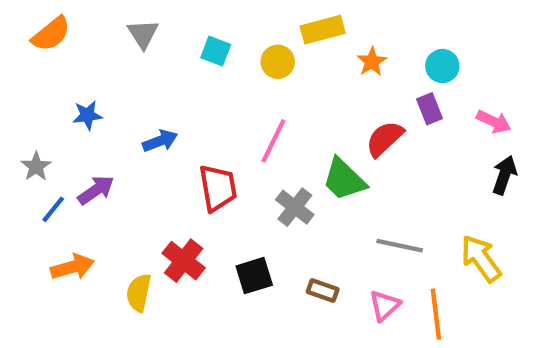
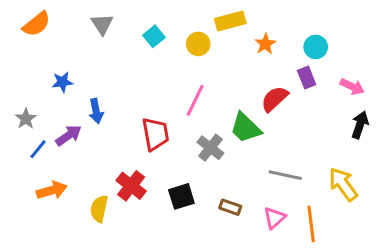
cyan square: (216, 51) -> (154, 36), turned 30
blue arrow: (160, 141) -> (96, 111), moved, turned 100

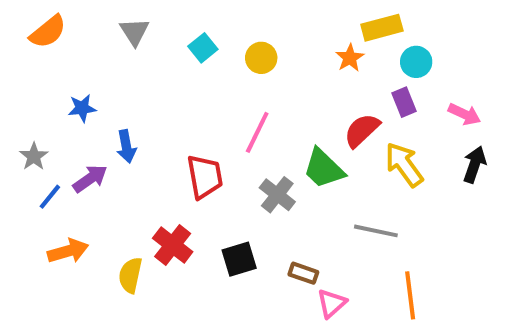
yellow rectangle: (230, 21) -> (382, 28), moved
yellow arrow: (343, 184) -> (404, 165), moved
pink triangle: (274, 218) -> (332, 303), moved

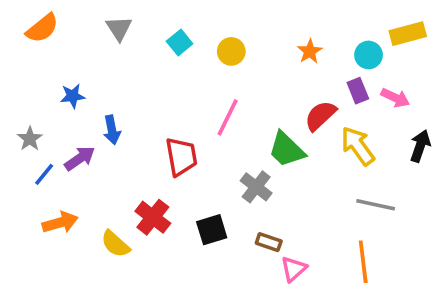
yellow rectangle: (382, 28) -> (408, 34), moved
pink arrow: (464, 114) -> (395, 98), moved
gray cross: (277, 195) -> (256, 187), moved
gray line: (376, 231) -> (376, 205), moved
yellow semicircle: (130, 275) -> (115, 244), turned -60

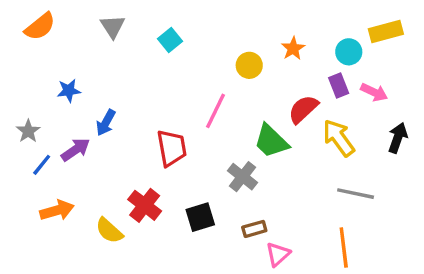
yellow circle: (231, 51) -> (249, 65), moved
blue arrow: (112, 130) -> (106, 123), turned 40
brown rectangle: (269, 242) -> (254, 229), turned -35

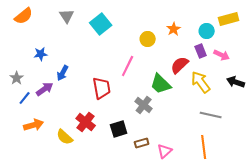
cyan square: (170, 40) -> (101, 24), size x1.5
black arrow: (398, 138) -> (236, 82), turned -90
brown rectangle: (254, 229) -> (142, 143), moved

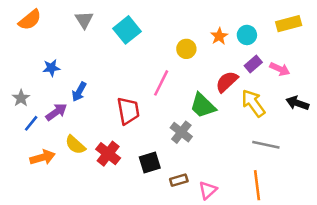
cyan circle: (207, 31) -> (247, 35), moved
purple rectangle: (201, 51) -> (253, 64), turned 72
yellow semicircle: (65, 137) -> (75, 145), moved

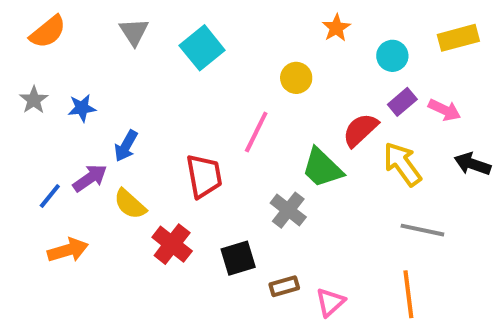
orange star: (219, 36) -> (336, 28), moved
gray star: (21, 98) -> (34, 100), moved
yellow semicircle: (75, 145) -> (130, 204), moved

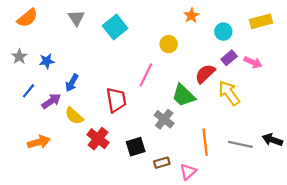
black arrow: (472, 164) -> (272, 140), moved
blue line: (50, 196) -> (28, 91), moved
gray line: (422, 230) -> (240, 144), moved
orange line: (408, 294) -> (205, 142), moved

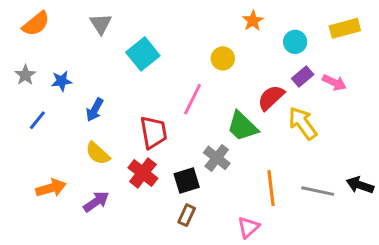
cyan square: (115, 27) -> (143, 54), moved
purple arrow: (51, 101) -> (96, 202), moved
red cross: (98, 139) -> (143, 173), moved
black square: (136, 147) -> (187, 181), moved
brown rectangle: (162, 163) -> (187, 215), moved, turned -49

